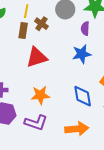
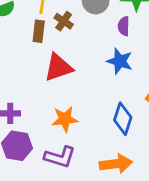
blue star: (82, 54) -> (120, 61), turned 30
blue diamond: (83, 96) -> (123, 119), turned 30

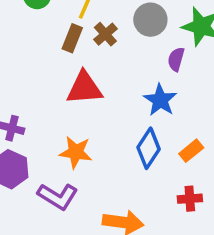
blue diamond: (123, 119) -> (148, 148), moved

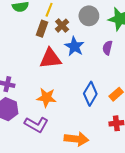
purple semicircle: (176, 59) -> (107, 48), moved
blue star: (160, 100) -> (74, 46), moved

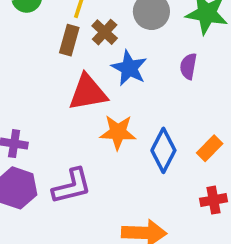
orange star: (46, 98) -> (118, 132), moved
purple L-shape: (36, 124) -> (72, 186), moved, turned -40

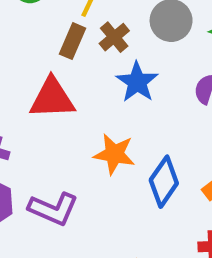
red triangle: (88, 92) -> (52, 98), moved
purple L-shape: (72, 186) -> (53, 209), turned 30

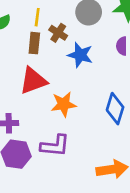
orange star: (114, 154) -> (64, 104), moved

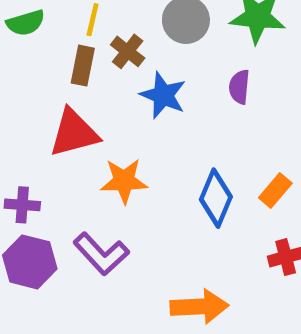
purple L-shape: (55, 146) -> (101, 254), turned 36

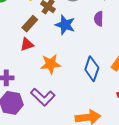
brown rectangle: (83, 66) -> (30, 24), moved, turned 35
red triangle: (74, 133) -> (27, 44), size x0.6

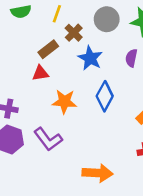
blue diamond: (92, 69) -> (105, 96), moved

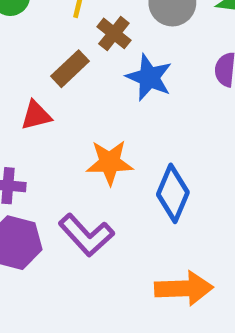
red triangle: (40, 73) -> (36, 115), moved
blue diamond: (105, 96) -> (173, 193), moved

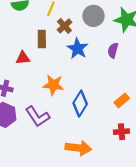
brown rectangle: (70, 69) -> (42, 39), turned -56

